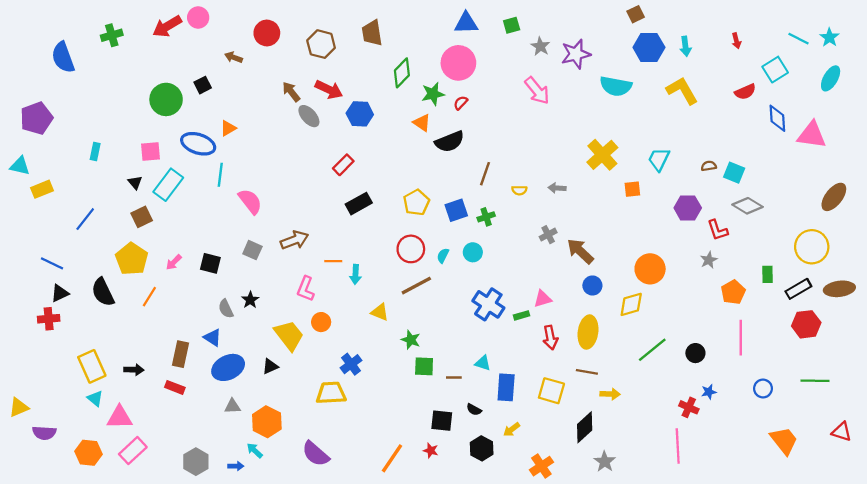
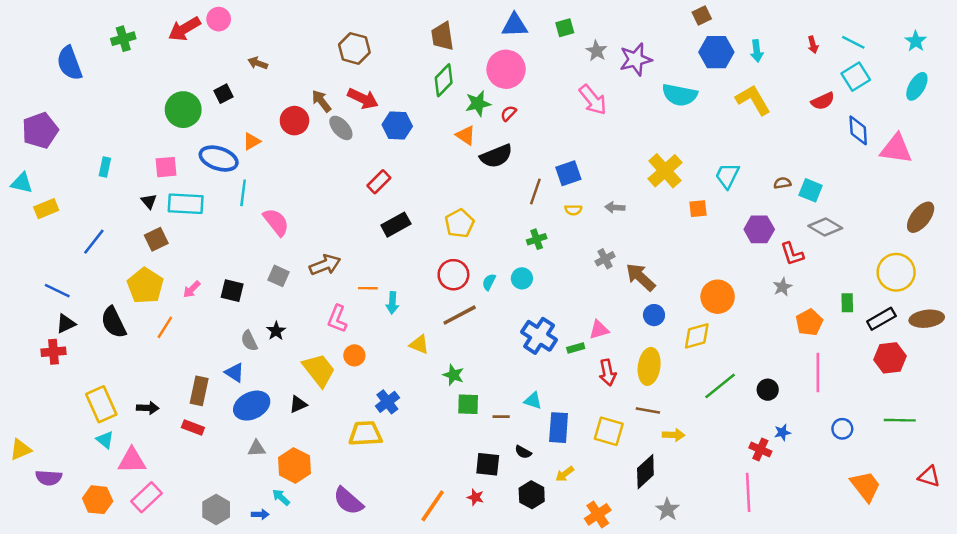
red circle: (267, 33) -> (294, 121), moved
brown trapezoid: (372, 33) -> (442, 36), moved
cyan line: (798, 39) -> (853, 42), moved
cyan rectangle: (168, 185) -> (186, 204), turned 56
blue square: (456, 210) -> (568, 173), moved

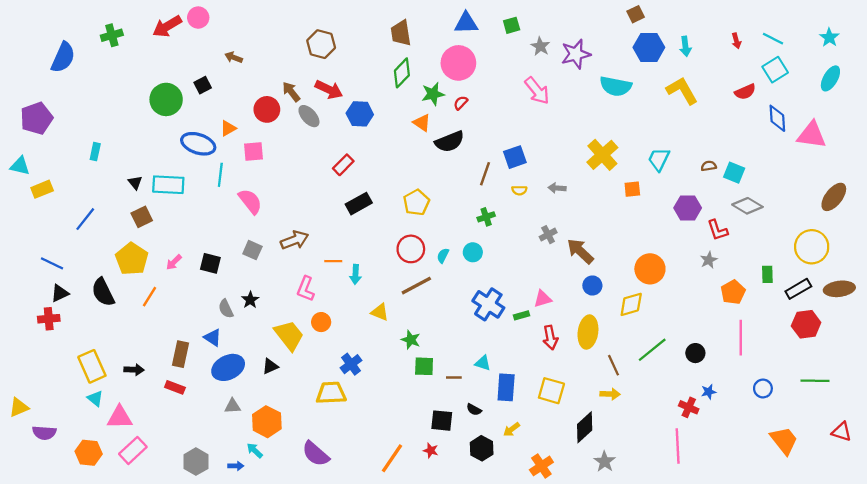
blue semicircle: (69, 63) -> (63, 57), turned -136
pink square: (166, 167) -> (254, 152), moved
brown line: (648, 410) -> (613, 365), moved, turned 55

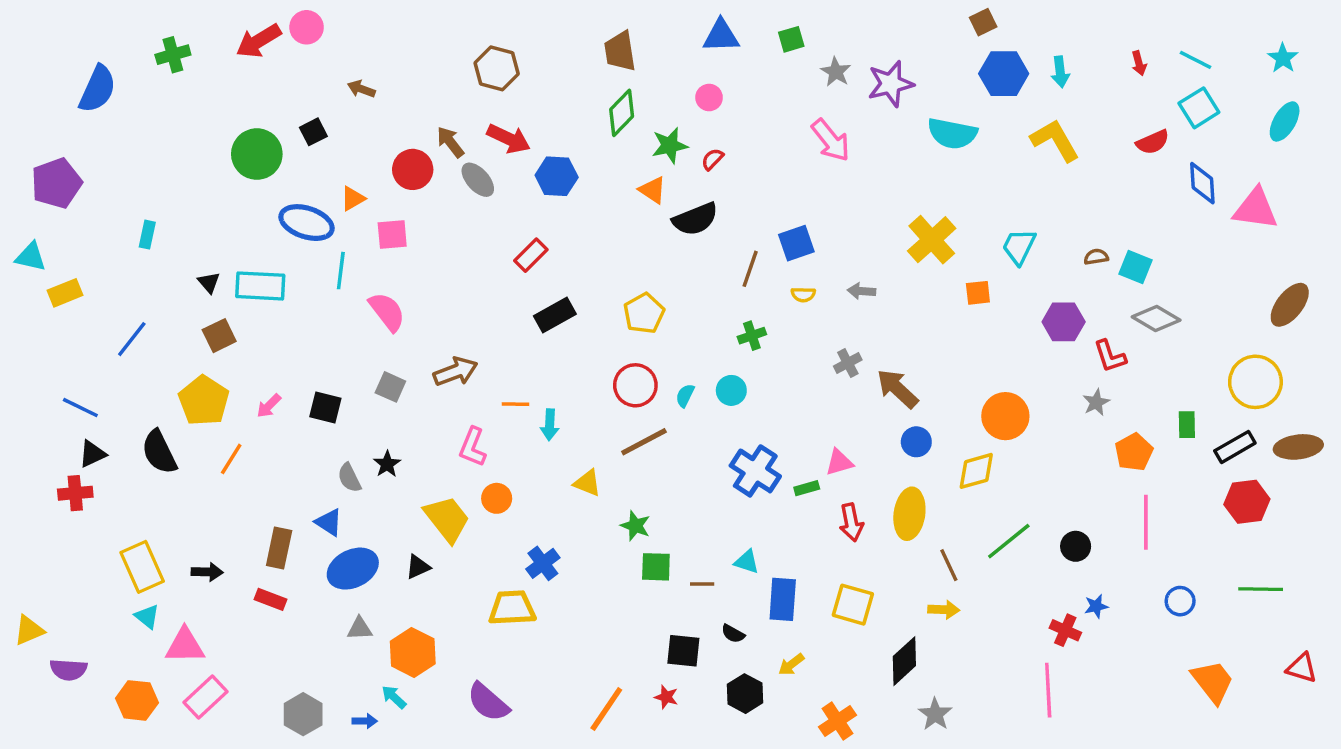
pink circle: (458, 63) -> (709, 98), size x0.5

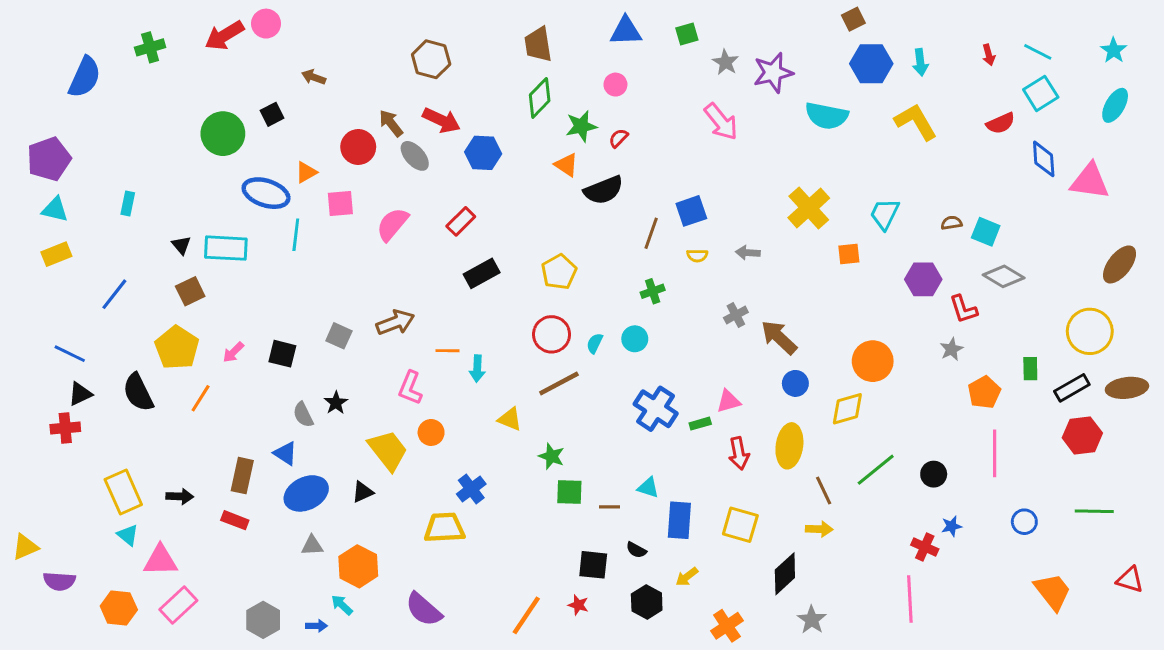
cyan triangle: (31, 257) -> (55, 209), moved
pink semicircle: (387, 312) -> (392, 224), moved, turned -102

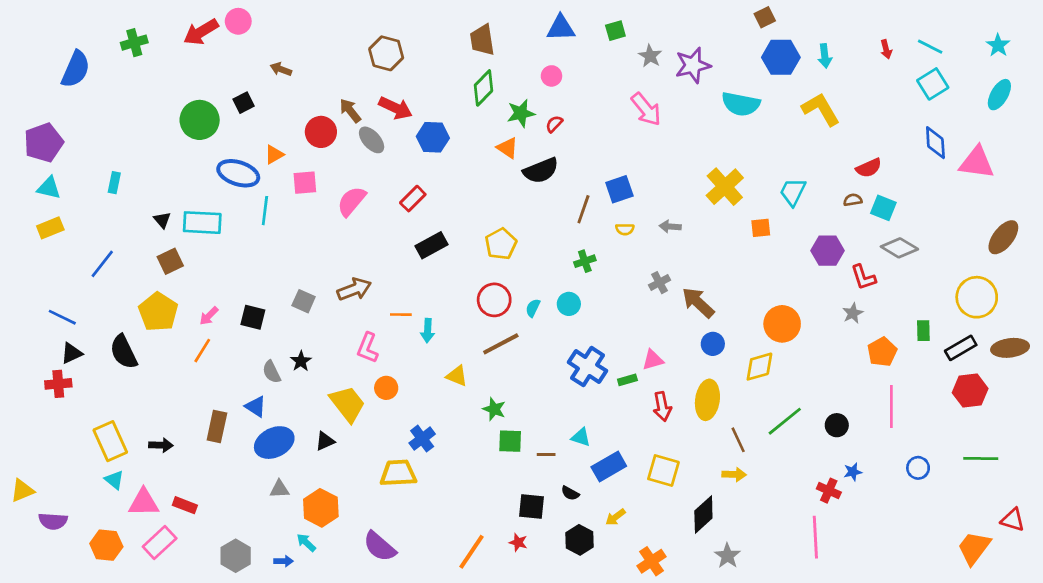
red semicircle: (1001, 123) -> (869, 168), moved
orange line: (201, 398) -> (202, 351), moved
red rectangle: (235, 520) -> (185, 505), moved
blue rectangle: (679, 520) -> (609, 467), turned 56
orange trapezoid: (1053, 592) -> (974, 548), moved, turned -105

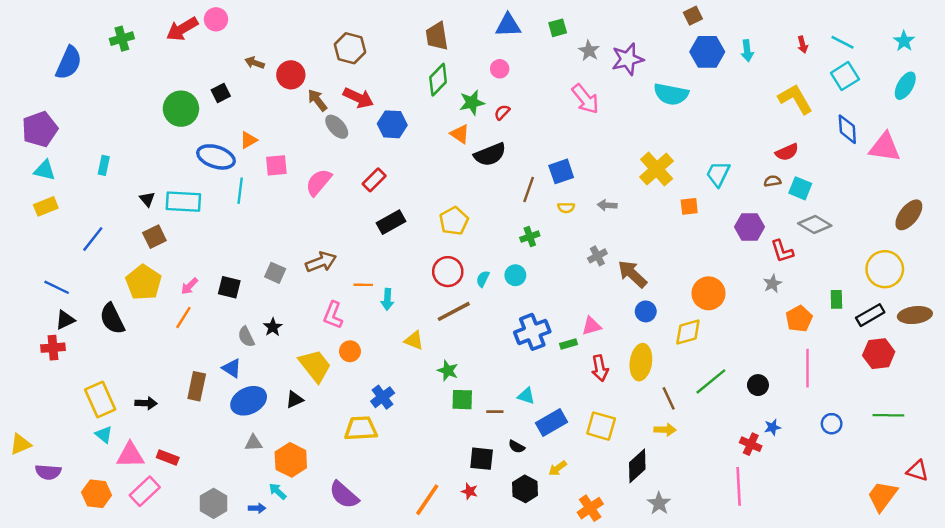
yellow L-shape: (821, 109) -> (795, 99), moved
red circle: (321, 132) -> (291, 75), moved
blue cross: (587, 367) -> (532, 332), turned 36

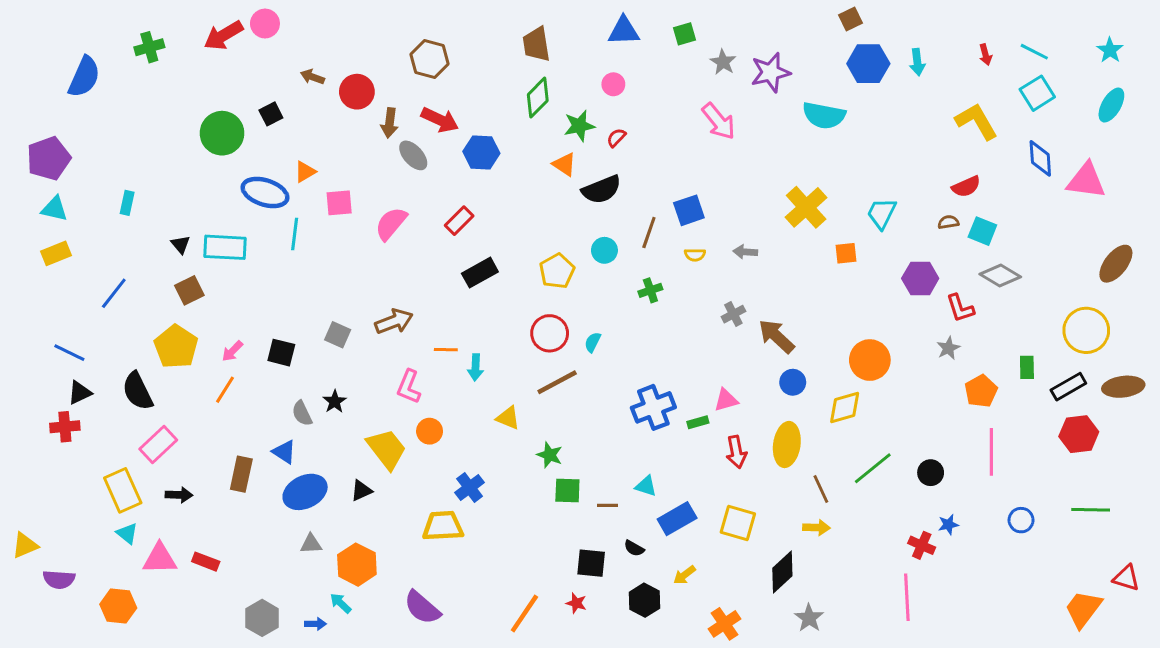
brown arrow: (317, 100) -> (390, 123), turned -135
cyan circle: (515, 275) -> (604, 250), moved
pink rectangle: (145, 491) -> (158, 445), moved

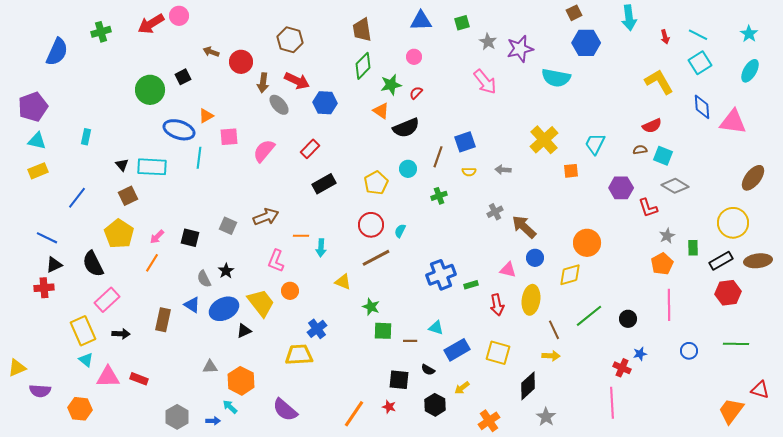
cyan arrow: (917, 62) -> (629, 18), moved, size x1.4
gray star: (948, 348) -> (667, 236), moved
pink triangle: (726, 400) -> (508, 270), moved, turned 30
blue ellipse: (305, 492) -> (224, 309), moved

